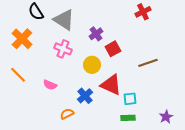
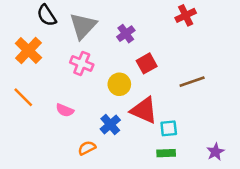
gray triangle: (64, 20) -> (83, 26), turned 40
purple cross: (96, 34) -> (126, 34), moved

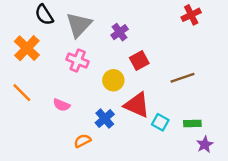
red cross: (186, 15) -> (191, 15), moved
cyan square: (169, 128) -> (160, 122), turned 35
green rectangle: (166, 153) -> (192, 124), moved

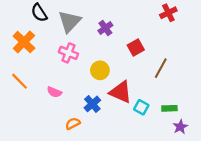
red square: (139, 61) -> (136, 47), moved
brown line: (183, 78) -> (161, 68), turned -42

